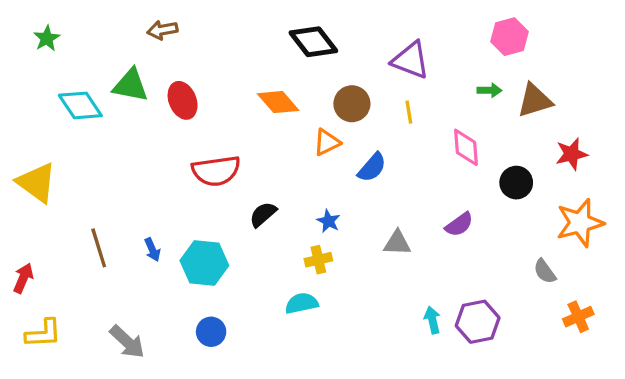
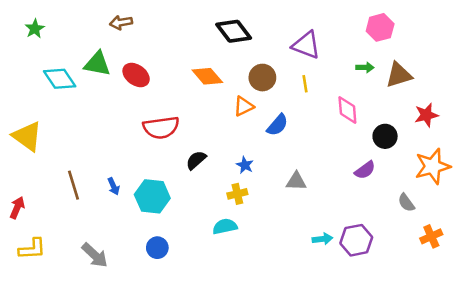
red ellipse: (183, 100) -> (136, 75), turned -32
purple semicircle: (459, 224) -> (365, 170), moved
cyan arrow: (432, 320) -> (322, 239), turned 96

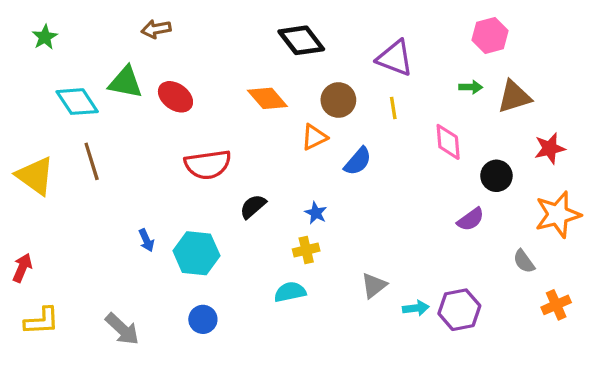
gray triangle: (296, 181) -> (374, 285), moved, turned -40
brown line: (73, 185) -> (92, 161), moved

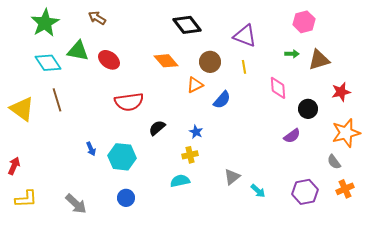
brown arrow: (156, 29) -> (97, 18), turned 42
green star: (45, 37) -> (45, 23), moved, size x1.8
gray semicircle: (524, 261) -> (334, 162), moved
cyan arrow: (416, 308) -> (258, 191), turned 49
purple hexagon: (459, 310) -> (305, 192), moved

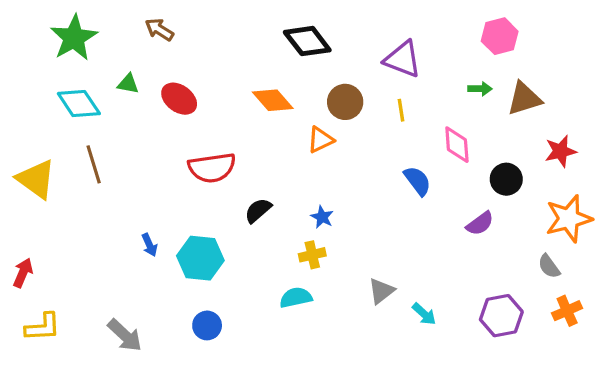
green triangle: (78, 51) -> (128, 84), size x0.6
blue semicircle: (222, 100) -> (417, 181), moved, turned -78

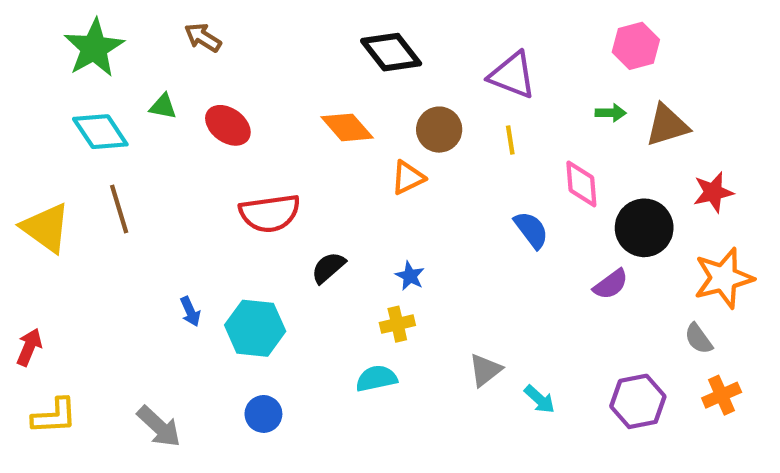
black circle: (506, 179) -> (644, 228), size x1.4

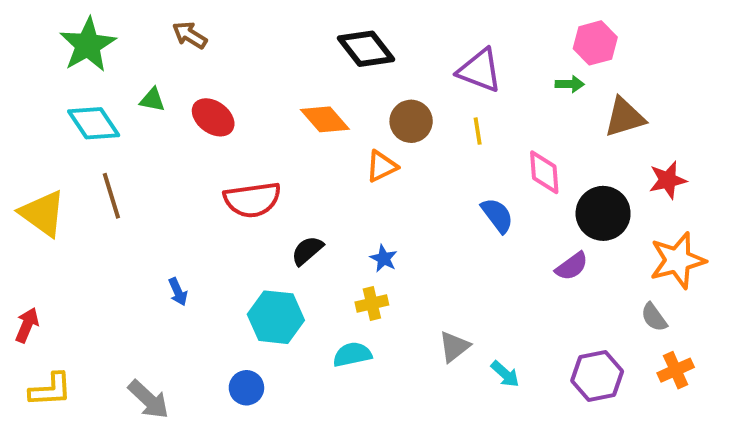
green arrow: (611, 113) -> (570, 84), moved
cyan hexagon: (255, 328) -> (276, 317), moved

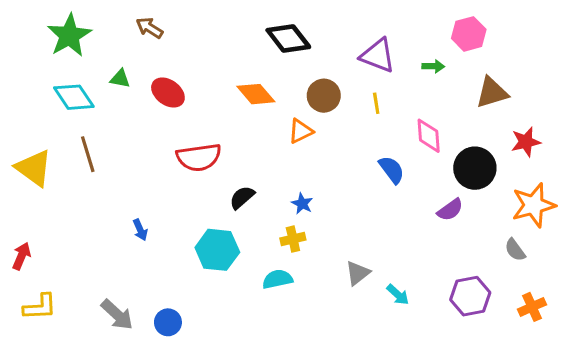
green arrow: (570, 84) -> (433, 66), moved
orange cross: (676, 370) -> (532, 307), moved
blue circle: (246, 388) -> (168, 322), moved

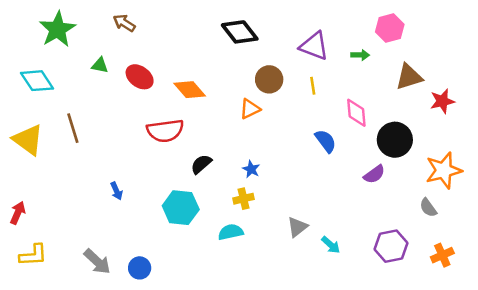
orange diamond: (256, 94) -> (190, 90), moved
cyan diamond: (74, 97) -> (37, 81), moved
red star: (526, 142) -> (442, 101), moved

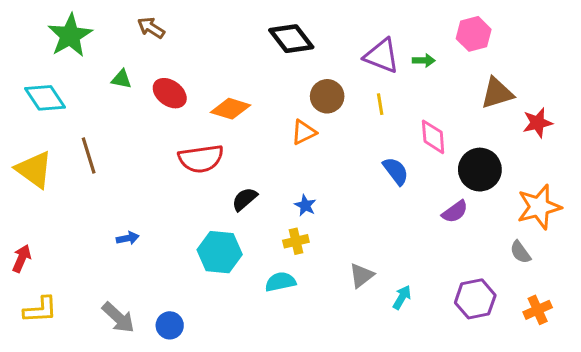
green arrow: (360, 55) -> (424, 60), moved
orange diamond: (190, 90) -> (230, 109), turned -32
blue arrow: (117, 191) -> (128, 238), moved, turned -78
cyan arrow: (331, 245) -> (402, 297), turned -102

